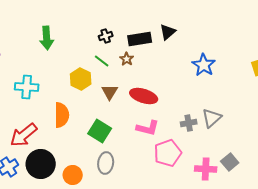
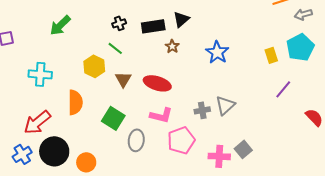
green arrow: (47, 38) -> (60, 25), turned 50
brown star: (127, 59) -> (172, 46), moved
gray ellipse: (106, 163) -> (136, 140), moved

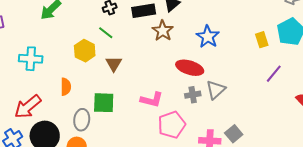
brown star: (172, 46) -> (163, 31), size x1.5
red ellipse: (157, 83) -> (190, 68), moved
orange semicircle: (75, 102) -> (66, 87), size x0.7
green square: (113, 118) -> (104, 103), turned -30
gray ellipse: (136, 140) -> (82, 120), moved

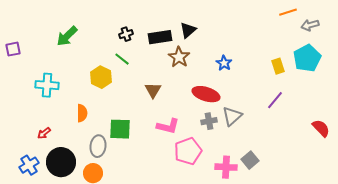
blue star: (208, 37) -> (224, 63), size x0.7
brown triangle: (114, 64) -> (153, 90), moved
purple line: (274, 74) -> (275, 100), moved
red arrow: (28, 107) -> (44, 133), size x0.5

